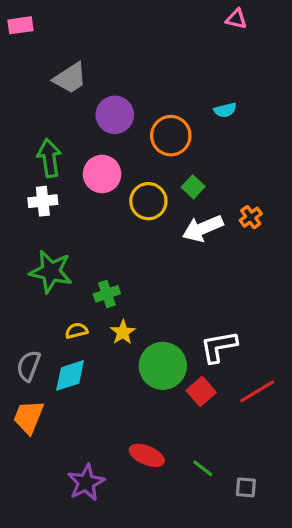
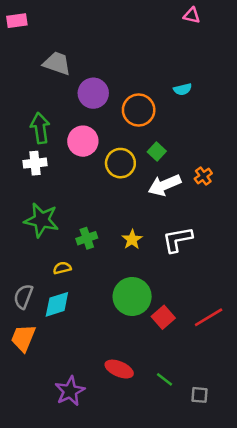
gray trapezoid: (70, 78) -> (57, 63), turned -128
yellow star: (123, 332) -> (132, 240), moved
white L-shape: (219, 347) -> (177, 240), moved

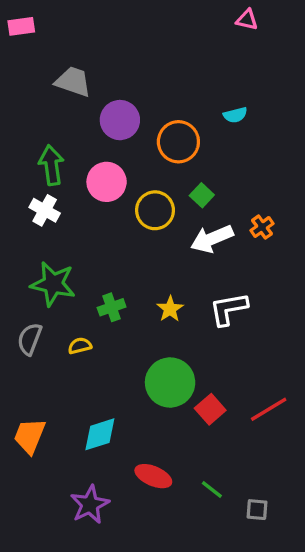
white cross: (35, 163) -> (45, 210), turned 35
gray semicircle: (23, 297) -> (30, 339), moved
cyan diamond: (57, 304) -> (100, 434), moved

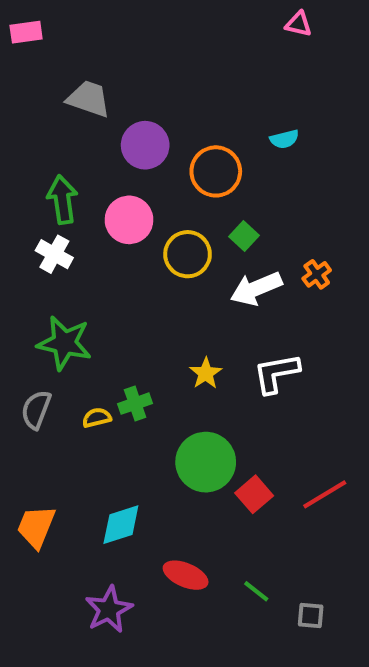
green cross: (112, 307) -> (135, 404), moved

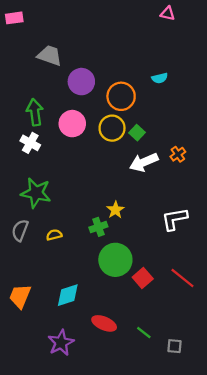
yellow circle: (188, 254) -> (112, 128), moved
white L-shape: (276, 373) -> (174, 219), moved
green cross: (135, 404) -> (98, 227), moved
red line: (325, 494) -> (182, 278), turned 70

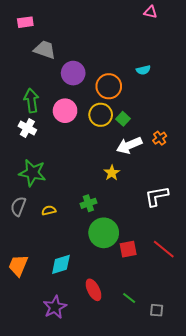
pink rectangle: (14, 18) -> (25, 22), moved
yellow star: (115, 210) -> (112, 173), moved
red square: (143, 278) -> (128, 249), turned 30
red ellipse: (104, 323) -> (94, 290), turned 40

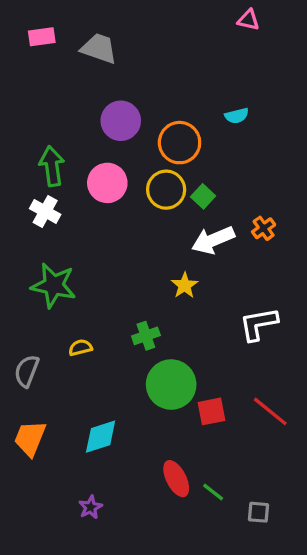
gray trapezoid: (45, 50) -> (99, 49), moved
gray semicircle: (18, 206) -> (27, 371), moved
red ellipse: (94, 290) -> (176, 479), moved
purple star: (55, 307) -> (90, 507), size x0.6

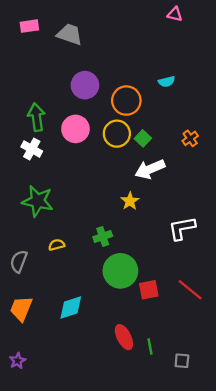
orange cross: (264, 228) -> (190, 138), moved
green line: (213, 492) -> (150, 347), turned 42
purple star: (90, 507) -> (18, 361), moved

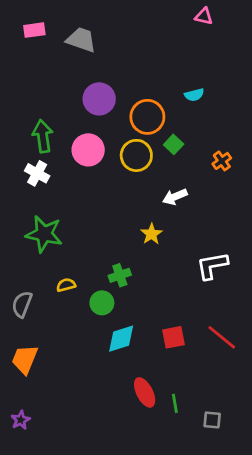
green square: (143, 138) -> (174, 144), moved
white arrow: (150, 169) -> (175, 197), size x0.7
green circle: (120, 271) -> (102, 303), moved, size x0.6
cyan diamond: (71, 308) -> (121, 339), moved

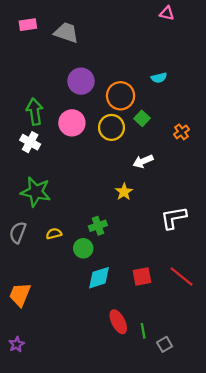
gray semicircle: (22, 304) -> (18, 232), moved
gray square: (212, 420) -> (165, 344), moved, turned -35

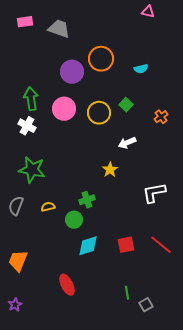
orange circle: (121, 96) -> (101, 59), moved
red ellipse: (118, 322) -> (67, 285), moved

